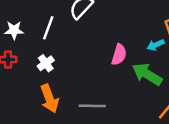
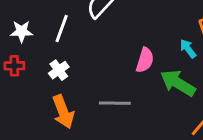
cyan arrow: (156, 45) -> (188, 49), turned 77
gray line: (92, 106) -> (115, 103), moved

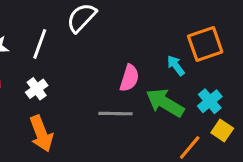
gray line: (115, 103) -> (115, 114), moved

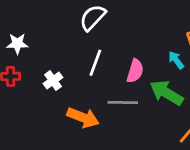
white line: (40, 44) -> (95, 63), moved
orange arrow: (41, 134) -> (83, 117), moved, turned -48

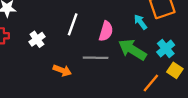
orange arrow: (83, 117) -> (62, 70), size x0.7

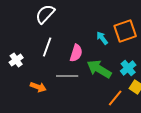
cyan arrow: (140, 22) -> (102, 38), moved

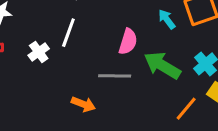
white line: (47, 47) -> (68, 33), moved
orange arrow: (38, 87) -> (83, 104), moved

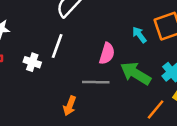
white cross: (39, 52) -> (32, 62), turned -35
orange arrow: (83, 104) -> (70, 106), turned 90

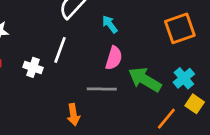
cyan arrow: (139, 35) -> (110, 24), moved
orange arrow: (70, 106) -> (73, 115), turned -30

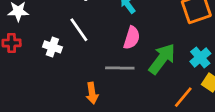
white line: (60, 50) -> (79, 30), turned -55
green arrow: (145, 80) -> (162, 59), turned 96

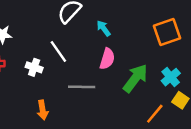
gray line: (120, 68) -> (82, 87), moved
orange arrow: (92, 93) -> (43, 110), moved

